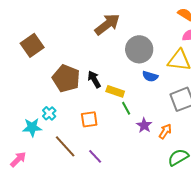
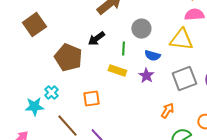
gray circle: (139, 49) -> (141, 29), size x0.7
black arrow: (94, 79) -> (96, 39), moved, turned -96
green line: (126, 108) -> (123, 49), moved, turned 32
purple star: (144, 125) -> (146, 76), moved

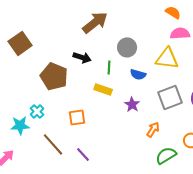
black arrow: (96, 39) -> (82, 57), turned -126
purple star: (146, 76) -> (132, 104), moved

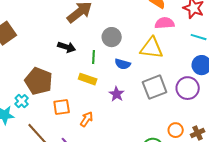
brown pentagon: (54, 76) -> (39, 81), moved
orange arrow: (153, 129) -> (87, 119), moved

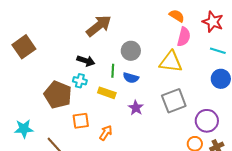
pink semicircle: (165, 23) -> (184, 37), turned 108
blue semicircle: (123, 64) -> (131, 78), moved
purple circle: (188, 88) -> (207, 121), moved
cyan cross: (22, 101) -> (80, 81), moved, turned -32

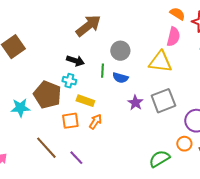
orange semicircle: (177, 16) -> (177, 14), moved
yellow rectangle: (107, 93) -> (85, 101), moved
purple star: (136, 108) -> (135, 103), moved
cyan star: (24, 129) -> (20, 108), moved
orange arrow: (106, 133) -> (95, 122), moved

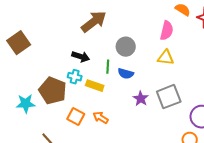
pink semicircle: (173, 37) -> (167, 31), moved
yellow triangle: (160, 62) -> (166, 58), size x0.7
yellow rectangle: (85, 101) -> (95, 86), moved
orange square: (70, 121) -> (76, 117), turned 36
orange arrow: (95, 122) -> (101, 118), turned -91

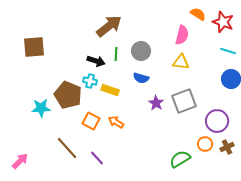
brown square: (19, 43) -> (34, 47), turned 30
green line: (108, 67) -> (116, 54), moved

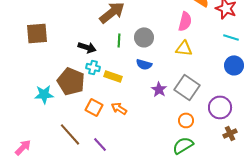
black arrow: (96, 61) -> (87, 47), moved
gray square: (184, 101) -> (187, 87), turned -35
orange circle: (205, 144) -> (186, 120), moved

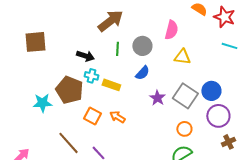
pink semicircle: (185, 21) -> (171, 30), moved
blue semicircle: (144, 64) -> (142, 73), turned -63
blue circle: (234, 65) -> (211, 91), moved

